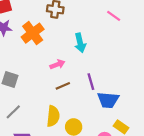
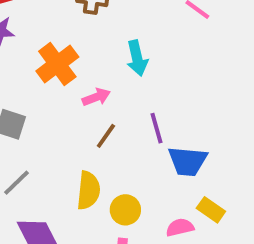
orange cross: (33, 33) -> (57, 64), moved
brown line: (63, 86) -> (106, 136), turned -32

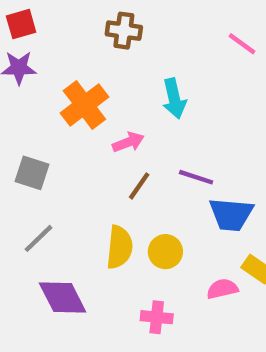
purple line: (157, 128) -> (196, 177), turned -56
yellow circle: (125, 210) -> (165, 252), moved

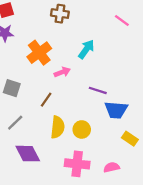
cyan arrow: (174, 98) -> (86, 49), turned -132
brown line: (139, 186) -> (46, 100), moved
pink semicircle: (222, 289) -> (112, 167), moved
pink cross: (157, 317) -> (77, 164), size x1.5

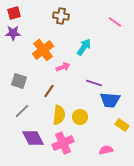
pink cross: (77, 164) -> (63, 143), moved, turned -30

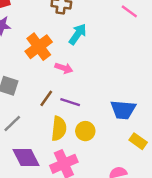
cyan arrow: (84, 47) -> (78, 34), moved
pink arrow: (63, 67) -> (64, 68), turned 40
purple line: (94, 83) -> (70, 102), moved

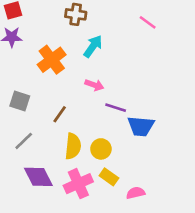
pink arrow: (64, 68) -> (94, 85), moved
purple line: (70, 102) -> (116, 108), moved
yellow rectangle: (138, 141) -> (109, 177), moved

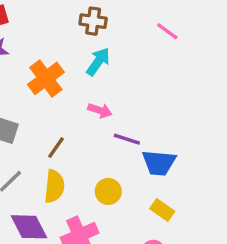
brown cross: (76, 14) -> (93, 21), moved
yellow semicircle: (73, 146) -> (54, 186), moved
yellow rectangle: (109, 177) -> (162, 210), moved

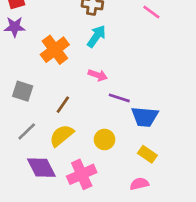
yellow semicircle: (54, 186) -> (62, 135), turned -135

